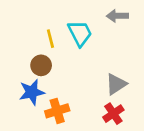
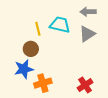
cyan trapezoid: (80, 33) -> (60, 25), turned -50
gray triangle: (116, 84) -> (87, 34), moved

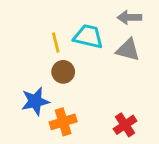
gray triangle: (87, 34) -> (128, 50), turned 48
brown circle: (31, 49) -> (63, 72), moved

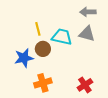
cyan trapezoid: (88, 37) -> (62, 37), moved
blue star: (35, 101) -> (24, 58), moved

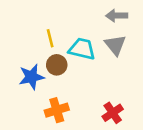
gray triangle: (87, 34) -> (115, 45), turned 36

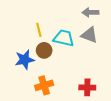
gray triangle: (115, 45) -> (89, 35), turned -30
red cross: (113, 113) -> (87, 87), turned 35

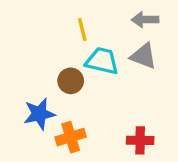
yellow line: (39, 30) -> (82, 30), moved
blue star: (25, 60) -> (39, 114), moved

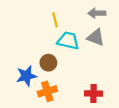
brown circle: (71, 81) -> (48, 63), moved

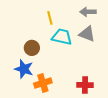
brown circle: (48, 63) -> (32, 48), moved
blue star: (26, 76) -> (24, 69), turned 30

